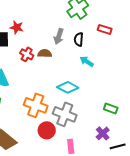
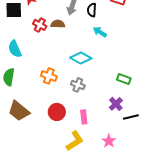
orange cross: (36, 105) -> (49, 76), size x0.7
gray cross: (65, 114) -> (78, 85), size x0.6
red circle: (47, 130) -> (57, 112), moved

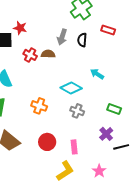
cyan arrow: (100, 32) -> (97, 74), moved
gray cross: (78, 85) -> (77, 111), moved

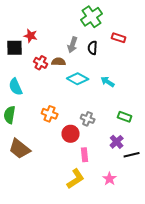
cyan diamond: (71, 88) -> (78, 79), moved
red circle: (47, 142) -> (71, 134), moved

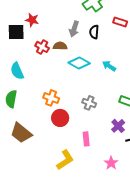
red circle: (71, 134) -> (60, 118), moved
yellow L-shape: (76, 179) -> (65, 160), moved

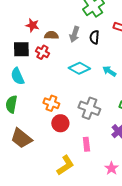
black square: (16, 32) -> (21, 49), moved
brown semicircle: (60, 46) -> (51, 35), moved
gray cross: (89, 103) -> (89, 108), size x1.5

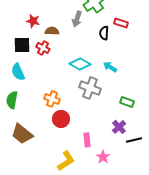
gray arrow: (74, 34) -> (77, 19), moved
black semicircle: (94, 37) -> (104, 33), moved
gray cross: (89, 108) -> (90, 88), moved
pink star: (111, 168) -> (103, 157), moved

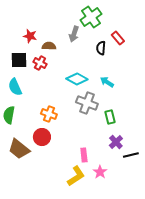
red rectangle: (121, 23) -> (118, 38), turned 32
green rectangle: (127, 102) -> (110, 117), moved, turned 56
red circle: (61, 119) -> (42, 137), moved
yellow L-shape: (66, 161) -> (76, 176), moved

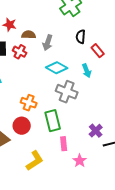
gray arrow: (74, 34) -> (48, 43), moved
red rectangle: (118, 38) -> (98, 51), moved
cyan arrow: (107, 82) -> (87, 71), turned -144
green rectangle: (110, 117) -> (53, 121), moved, size x1.5
yellow L-shape: (76, 176) -> (35, 161), moved

